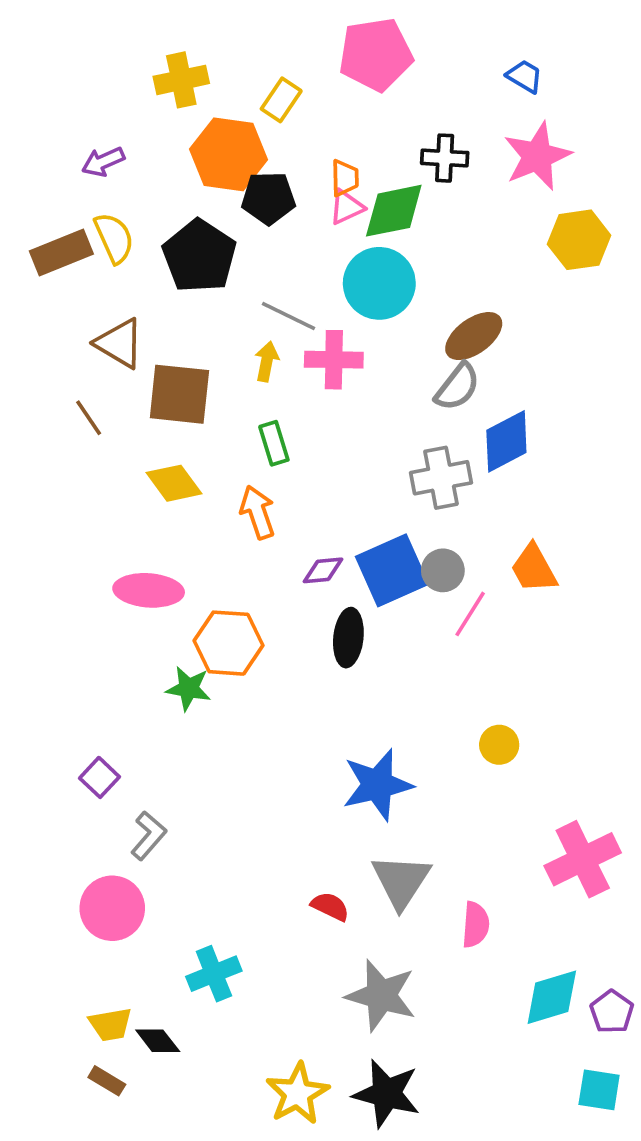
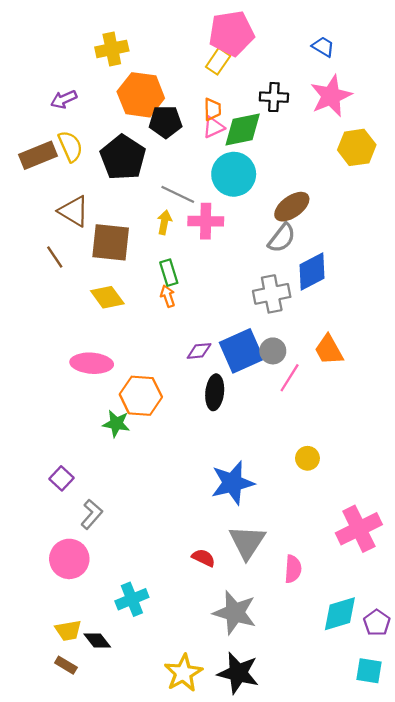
yellow rectangle: (281, 100) -> (218, 61), moved
orange arrow: (258, 512) -> (168, 296), moved, size x0.7

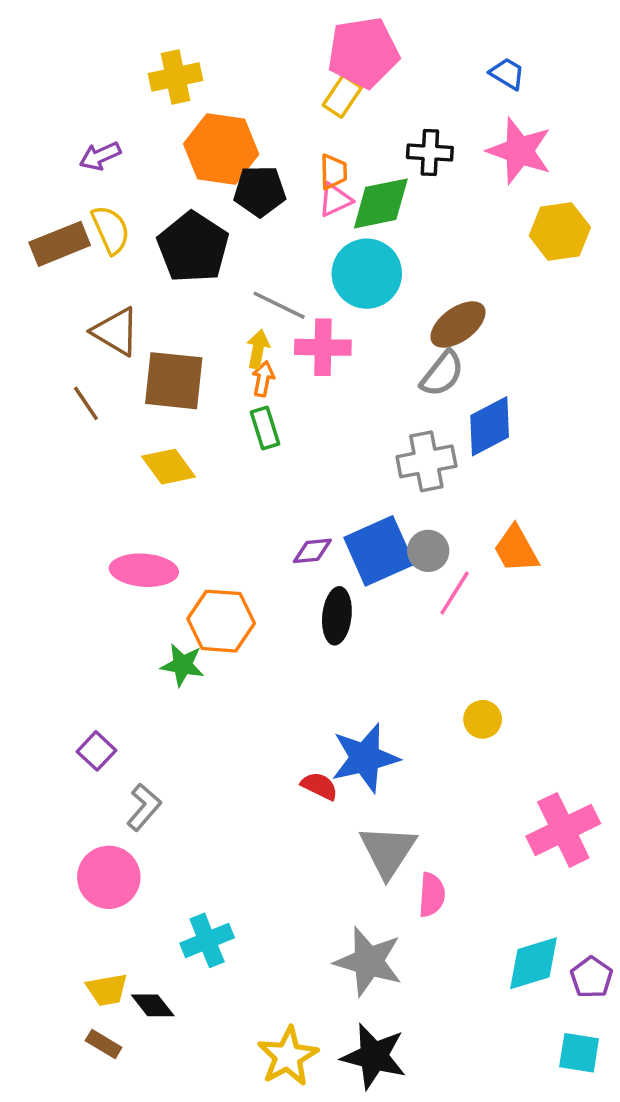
pink star: (331, 96) -> (519, 151), turned -30
orange arrow: (168, 296) -> (263, 379), moved, turned 30
red semicircle: (203, 558) -> (319, 786), moved
pink semicircle: (293, 569) -> (432, 895), moved

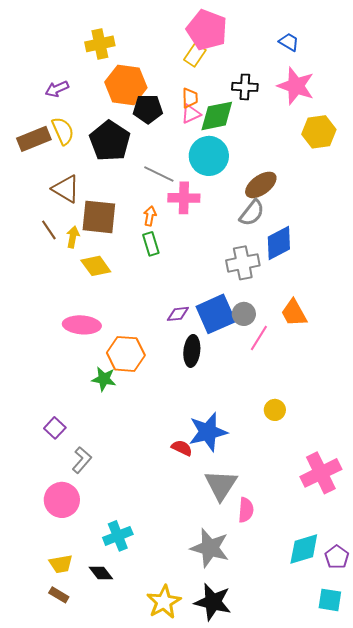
pink pentagon: (363, 52) -> (207, 30), turned 30
yellow arrow: (258, 349) -> (73, 237), moved
black diamond: (153, 1005) -> (101, 573), moved

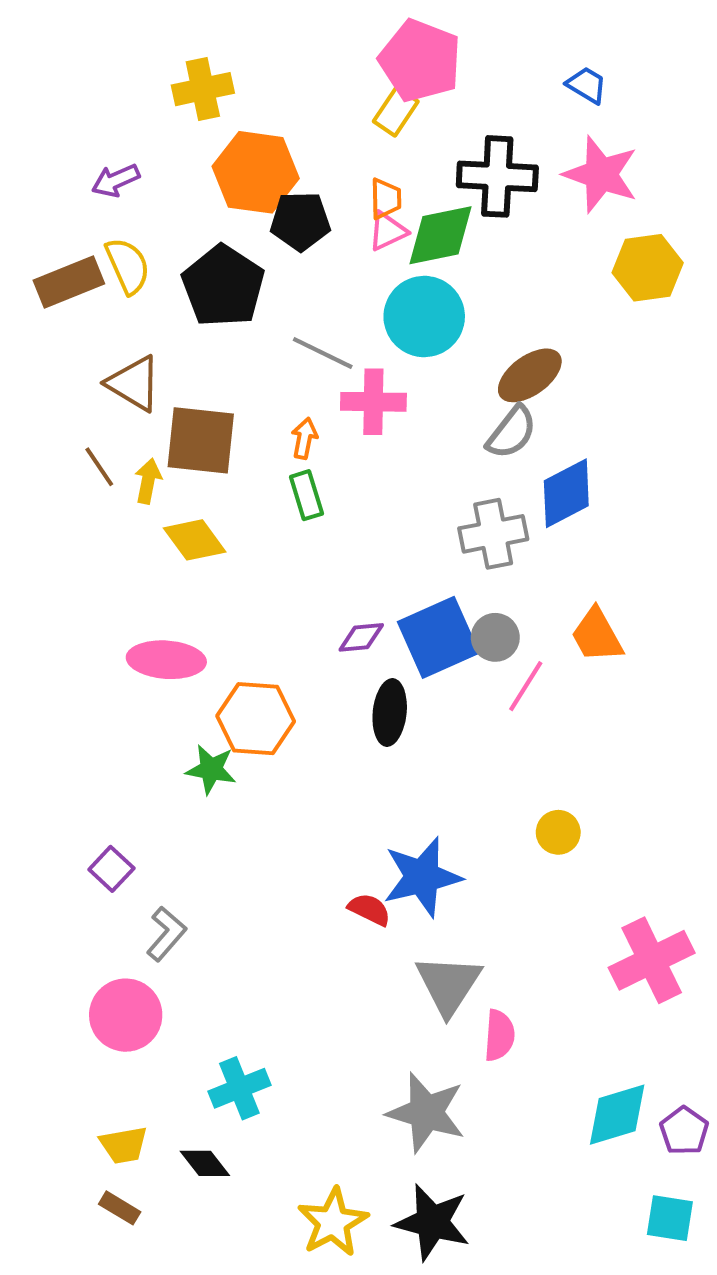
black cross: (245, 87) -> (497, 176), size x1.5

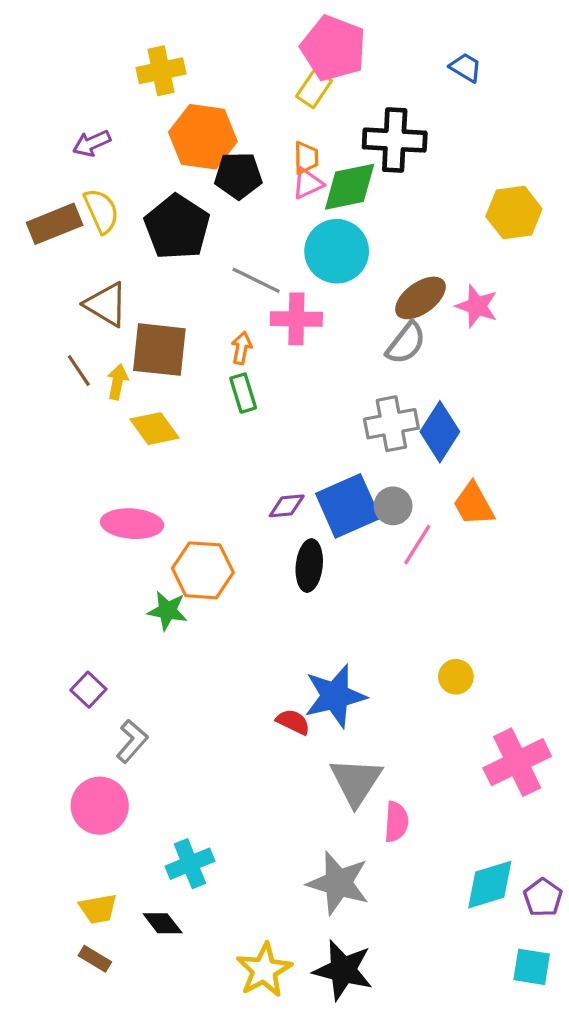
pink star: (601, 174) -> (477, 306), moved, size x0.7
blue diamond: (566, 493) -> (440, 432), moved, turned -30
yellow circle: (558, 832) -> (456, 677), moved

